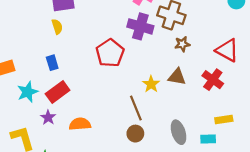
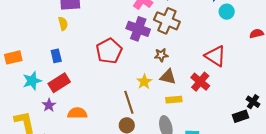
brown star: (182, 44) -> (161, 55), moved
yellow rectangle: (224, 120) -> (174, 100), moved

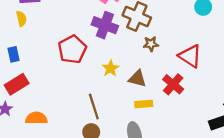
brown star: (161, 55) -> (151, 44), moved
yellow star: (144, 82) -> (110, 68), moved

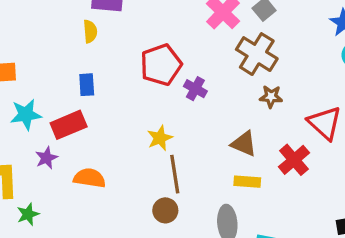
purple cross: (105, 25) -> (195, 89), moved, size x0.6
red pentagon: (72, 49) -> (161, 65), moved
blue rectangle: (14, 54) -> (87, 85), moved
yellow star: (110, 68) -> (160, 138), moved

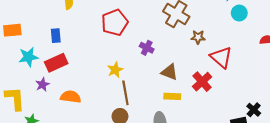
blue rectangle: (87, 85) -> (56, 36), moved
purple cross: (195, 89) -> (147, 48), moved
brown star: (271, 97) -> (198, 37), moved

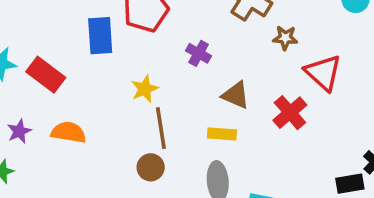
blue rectangle: (56, 36) -> (100, 36), moved, size x1.5
red rectangle: (56, 63) -> (46, 75), turned 60
purple star: (42, 85) -> (19, 131), moved
yellow rectangle: (172, 96) -> (222, 134), moved

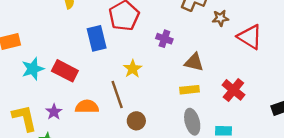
red cross: (290, 113) -> (233, 90), moved
brown line: (161, 128) -> (117, 94), moved
brown circle: (151, 167) -> (136, 121), moved

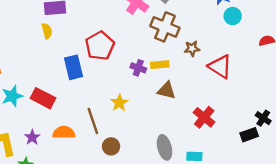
yellow star: (133, 69) -> (119, 103), moved
yellow rectangle: (189, 90) -> (160, 65), moved

